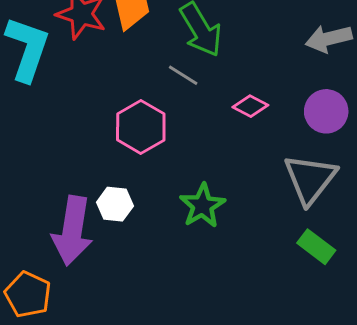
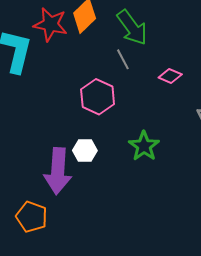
gray line: (183, 75) -> (123, 59), turned 35

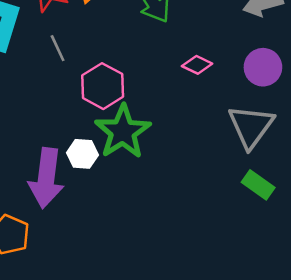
gray line: (123, 59) -> (58, 48), moved
green star: (144, 146) -> (123, 132), moved, size x1.4

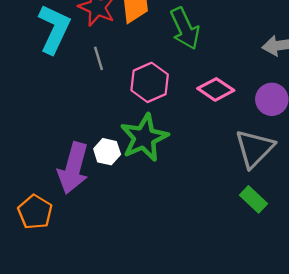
pink diamond: (197, 65) -> (216, 89), size x1.4
pink hexagon: (103, 86) -> (150, 82), moved

